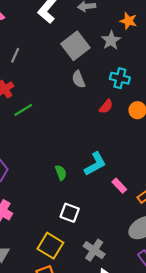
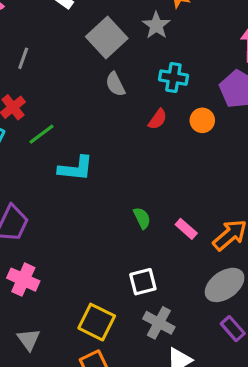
cyan L-shape: (95, 164) -> (76, 168), moved, turned 40
green semicircle: (61, 173) -> (142, 218), moved
white square: (70, 213) -> (143, 282), moved, turned -30

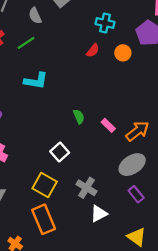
gray semicircle: (115, 84) -> (35, 16), moved
green line: (42, 134) -> (26, 43), moved
white square: (143, 282) -> (60, 152), moved, turned -30

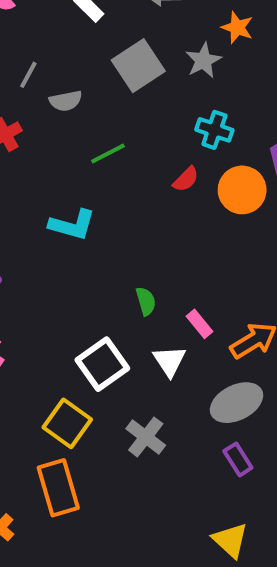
gray semicircle: (35, 16) -> (66, 101), moved, turned -84
green line: (26, 43) -> (108, 153), moved
orange circle: (123, 53) -> (242, 190), size x1.5
white square: (60, 152) -> (102, 364), size x1.4
white triangle: (99, 214) -> (169, 361), moved, turned -42

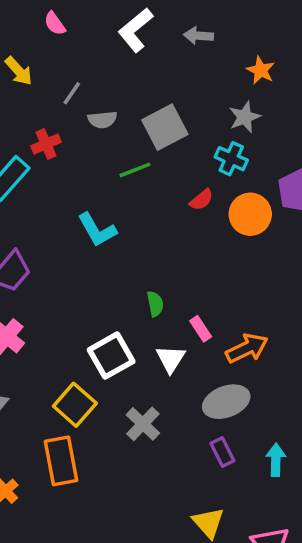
gray star: (203, 60) -> (245, 117), moved
gray square: (138, 66) -> (165, 127), moved
cyan L-shape: (72, 225) -> (97, 230), turned 39

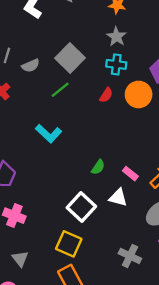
green semicircle: (155, 304) -> (98, 167), turned 63
white triangle: (171, 359) -> (118, 198), turned -30
gray cross: (143, 424) -> (130, 256), moved

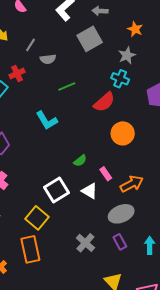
gray square: (70, 58) -> (90, 39), moved
orange circle: (139, 94) -> (123, 133), moved
red semicircle: (106, 95) -> (104, 102), size x1.6

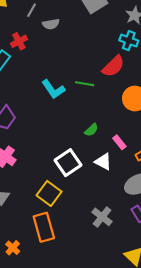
green line: (67, 87) -> (85, 84), moved, turned 36

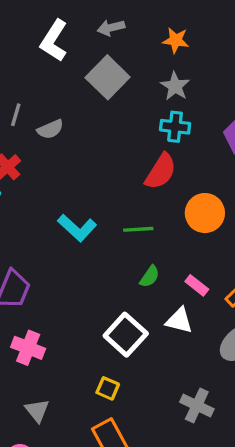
green line: (85, 84) -> (138, 229), moved
yellow square: (49, 193) -> (108, 388), size x0.6

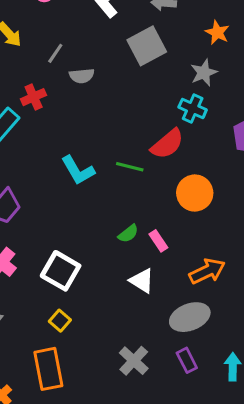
green line: (138, 229) -> (130, 167), moved
pink rectangle: (197, 285) -> (158, 241), moved
white square: (126, 335) -> (61, 271), moved, turned -30

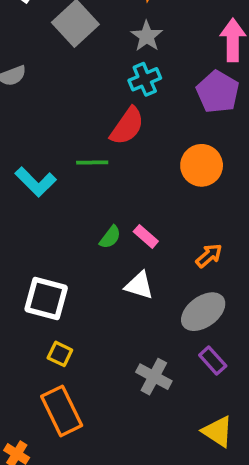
cyan cross: (193, 108) -> (145, 79), turned -32
orange circle: (195, 193) -> (202, 165), moved
orange arrow: (207, 271) -> (209, 256), size x0.7

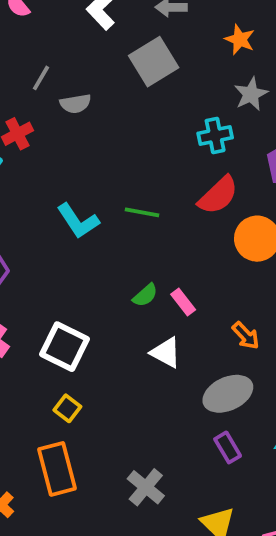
gray star: (147, 36) -> (251, 94), moved
red semicircle: (127, 126) -> (218, 195), moved
orange arrow: (209, 256) -> (246, 336), turned 76
gray cross: (154, 377) -> (146, 487), moved

